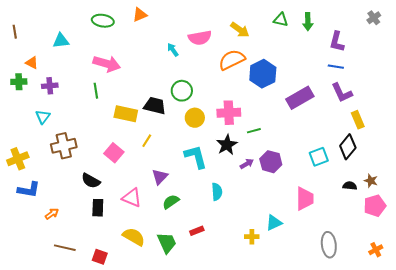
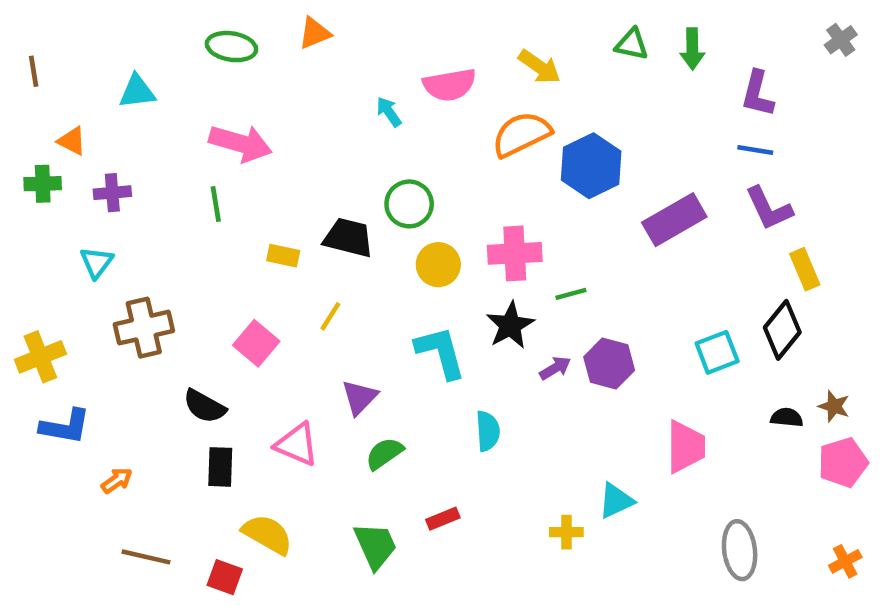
yellow rectangle: (126, 114) -> (283, 256), size x0.6
yellow semicircle: (134, 237) -> (267, 534), moved

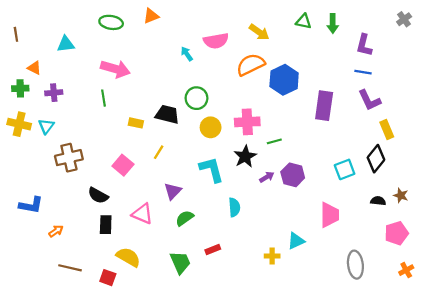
purple rectangle: (674, 220) -> (324, 106), turned -52
yellow cross: (40, 357) -> (19, 124), moved, turned 35
pink pentagon: (843, 462) -> (397, 233), moved

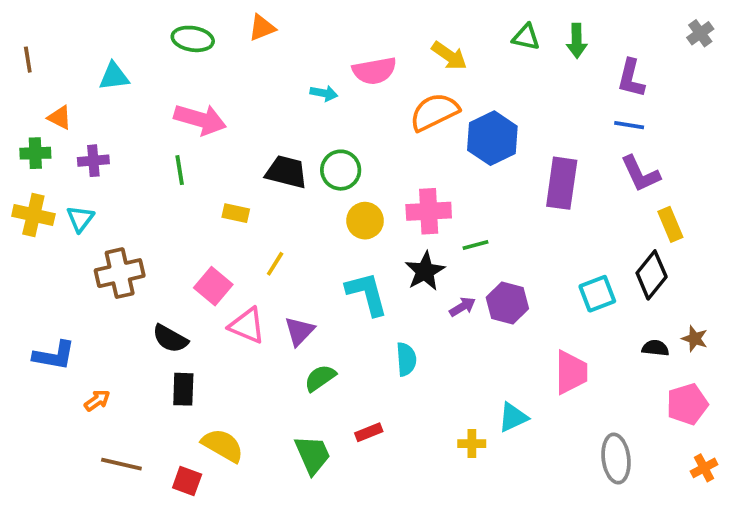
cyan arrow: (187, 54) -> (324, 93), turned 136
black trapezoid: (167, 114) -> (286, 172), moved
pink triangle: (142, 214) -> (247, 326), moved

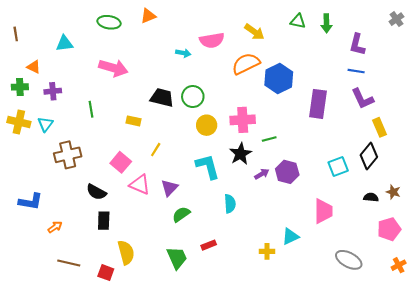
green line: (180, 170) -> (91, 109), moved
yellow semicircle: (223, 445) -> (126, 252), turned 45
gray ellipse: (616, 459) -> (349, 260), turned -55

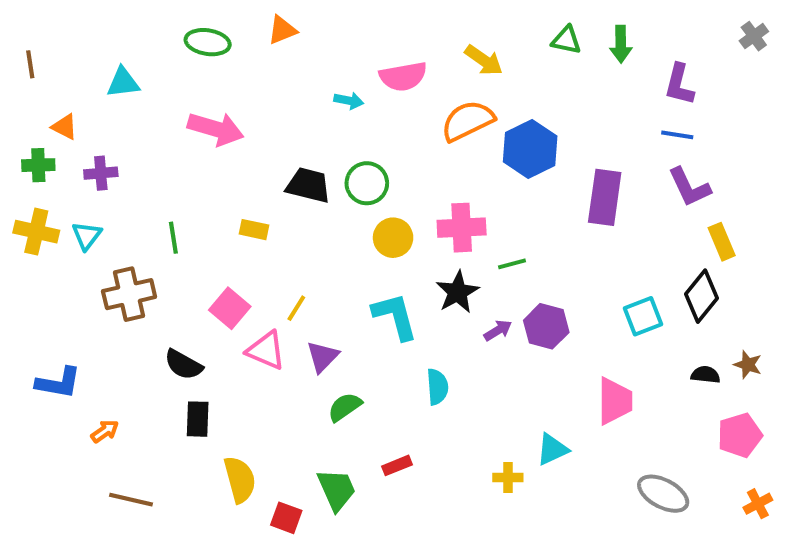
green line: (91, 109) -> (173, 238), moved
yellow line: (156, 150) -> (296, 308), moved
red square: (106, 273) -> (286, 518), moved

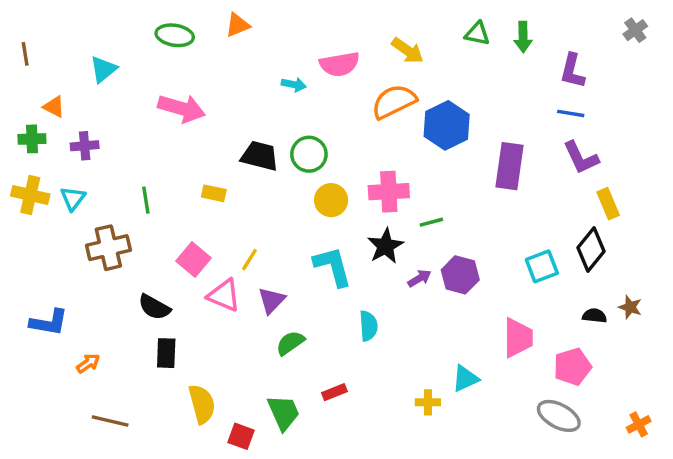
cyan triangle: (123, 82) -> (103, 69), turned -32
pink pentagon: (740, 435) -> (572, 367), moved

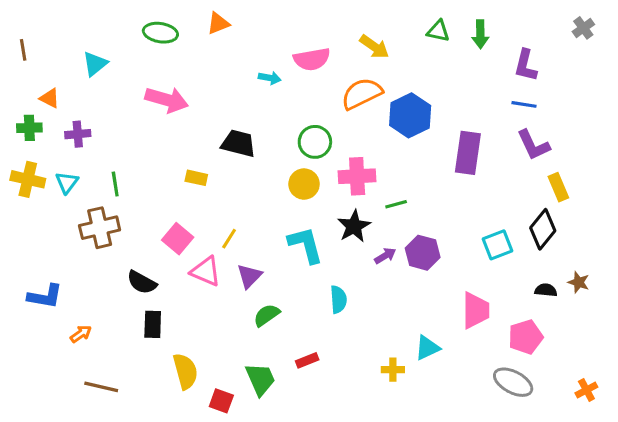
green circle: (309, 154) -> (315, 142), moved
green line: (146, 200) -> (115, 184), moved

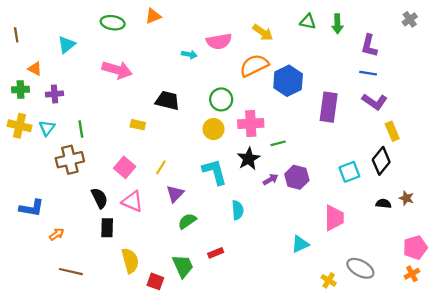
purple L-shape: (533, 145) -> (375, 102), turned -30
pink triangle: (206, 271) -> (132, 201), moved
black semicircle: (142, 282) -> (99, 198), turned -145
pink pentagon: (526, 337) -> (415, 247), moved
yellow cross: (393, 370) -> (329, 280), moved, turned 32

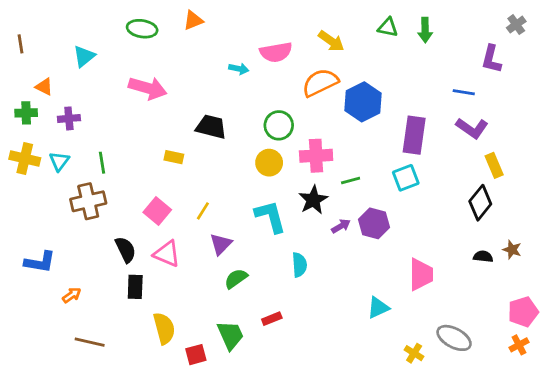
purple L-shape: (369, 46) -> (491, 59), moved
cyan square: (349, 172) -> (406, 178), moved
red square: (155, 281) -> (196, 355), turned -35

